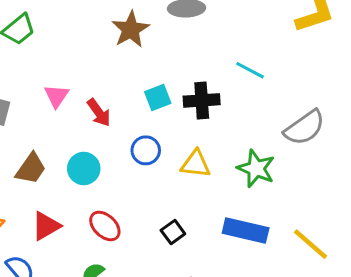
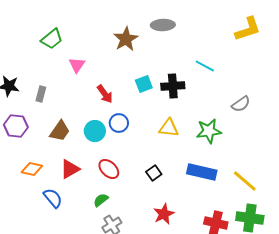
pink triangle: (57, 96) -> (77, 65), moved
gray semicircle: (304, 128) -> (241, 104), size x0.7
blue circle: (146, 150) -> (119, 123), moved
green star: (256, 169) -> (209, 131), turned -30

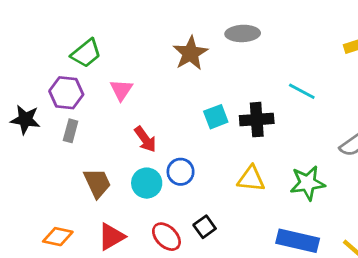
red arrow: (105, 94) -> (145, 139), moved
purple hexagon: (16, 126) -> (66, 93), moved
brown trapezoid: (60, 131) -> (97, 183), turned -60
black square: (154, 173) -> (205, 227), moved

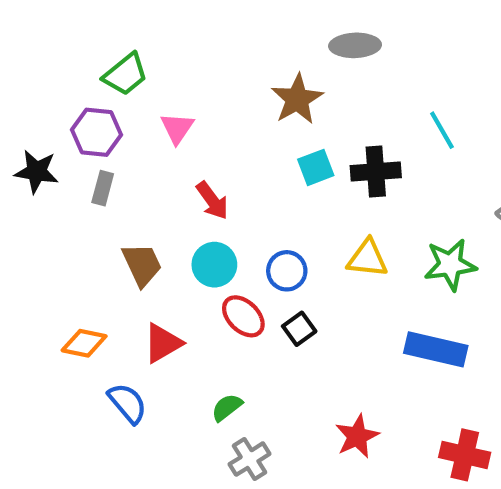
brown star: (190, 53) -> (297, 99), moved
cyan line: (302, 91) -> (442, 130), turned 32
blue circle: (181, 172) -> (287, 271), moved
red ellipse: (166, 237) -> (243, 316), moved

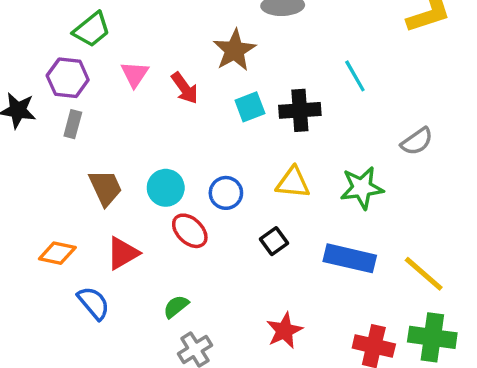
red arrow: (212, 201) -> (185, 88), moved
black square: (299, 329) -> (274, 241), moved

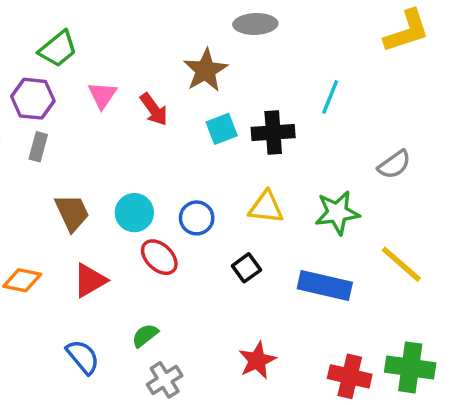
cyan line: (355, 76) -> (330, 97), turned 52
yellow line: (424, 274) -> (401, 264), moved
blue semicircle: (93, 303) -> (83, 357), moved

